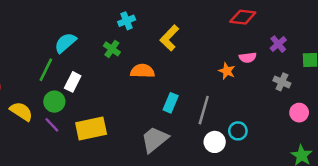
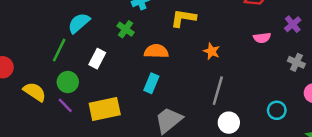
yellow L-shape: (169, 38) -> (183, 18), turned 55
orange star: (227, 71) -> (212, 51), moved
white rectangle: (73, 82) -> (97, 59), moved
cyan rectangle: (171, 103) -> (151, 83), moved
cyan circle: (238, 131) -> (277, 110), moved

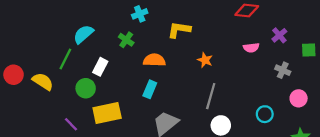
green circle: (68, 82) -> (86, 88), moved
yellow semicircle: (35, 92) -> (43, 81), moved
purple line: (65, 105) -> (71, 124), moved

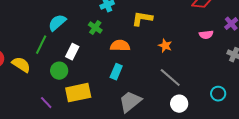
gray line: (211, 96) -> (170, 78), turned -65

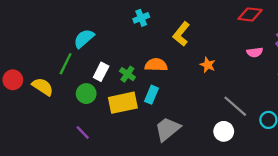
yellow L-shape: (142, 19) -> (181, 34), turned -60
green cross: (95, 28) -> (127, 74), moved
gray line: (170, 78) -> (235, 106), moved
yellow rectangle: (78, 93) -> (123, 103), moved
purple line: (46, 103) -> (83, 133), moved

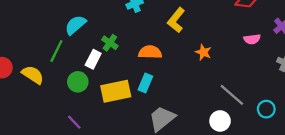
green cross: (127, 74) -> (110, 43), moved

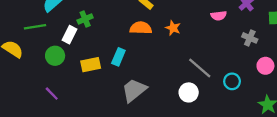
green cross: (110, 43) -> (85, 19), turned 32
green line: (56, 51) -> (35, 27), turned 55
orange semicircle: (150, 52) -> (141, 28), moved
yellow rectangle: (116, 91) -> (91, 65), size x0.7

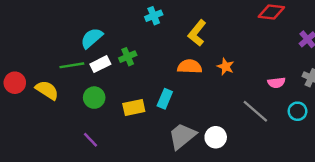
pink semicircle: (219, 16) -> (276, 83), moved
white rectangle: (69, 35) -> (100, 64), moved, turned 36
cyan circle: (232, 81) -> (298, 111), moved
white circle: (189, 92) -> (216, 137), moved

